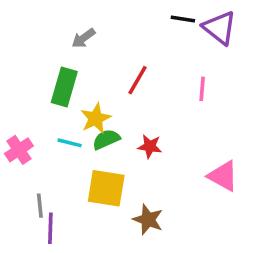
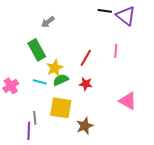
red line: (138, 80) -> (86, 58), moved
green rectangle: (64, 87) -> (37, 50), turned -45
gray line: (40, 206) -> (35, 118), moved
brown star: (148, 220) -> (85, 126), turned 30

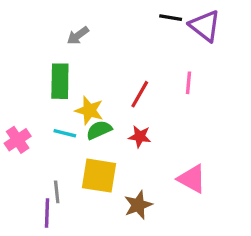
green rectangle: (37, 50) -> (60, 81), turned 30
yellow star: (55, 68) -> (89, 110), turned -30
pink triangle: (128, 101) -> (192, 179), moved

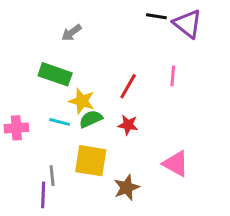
green rectangle: (60, 81) -> (55, 74), turned -72
pink cross: (18, 140) -> (16, 128), turned 30

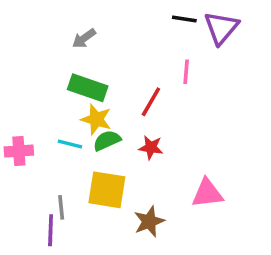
purple triangle: (188, 24) -> (221, 28), turned 32
green rectangle: (55, 74) -> (88, 88), moved
pink line: (173, 76) -> (186, 72), moved
pink triangle: (176, 164) -> (207, 193), turned -36

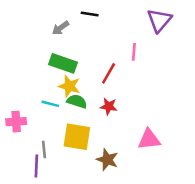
black line: (184, 19) -> (90, 14), moved
green semicircle: (107, 140) -> (77, 101), turned 42
pink cross: (19, 151) -> (16, 122), moved
brown star: (149, 221) -> (107, 160), turned -30

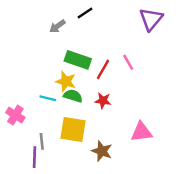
black line: (90, 14) -> (85, 13), turned -42
pink line: (134, 52) -> (128, 62), moved, turned -35
green rectangle: (63, 63) -> (78, 60), moved
pink cross: (16, 122) -> (15, 115), turned 36

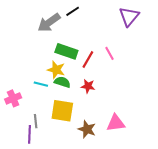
gray arrow: (57, 26) -> (49, 23), size x1.6
pink cross: (15, 115) -> (13, 98), turned 35
pink triangle: (141, 132) -> (116, 123), moved

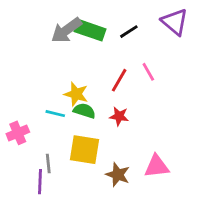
black line: (73, 11) -> (129, 32), moved
purple triangle: (129, 16) -> (175, 22), turned -30
green rectangle: (66, 51) -> (90, 30), moved

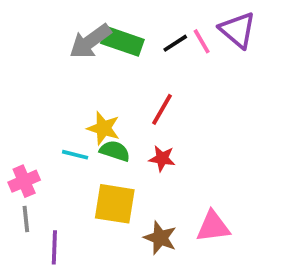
pink line: (148, 72) -> (202, 41), moved
gray line: (48, 164) -> (26, 219), moved

